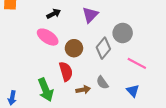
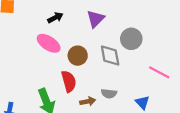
gray diamond: (103, 48) -> (110, 56), turned -50
pink line: (137, 63) -> (159, 72), moved
gray semicircle: (102, 83) -> (109, 94), turned -48

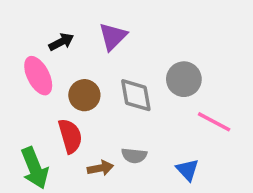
black arrow: (55, 18) -> (61, 42), moved
gray circle: (131, 39) -> (184, 79), moved
pink ellipse: (49, 43) -> (38, 76), turned 30

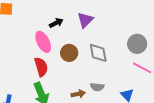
gray circle: (184, 79) -> (137, 44), moved
red semicircle: (70, 136) -> (41, 67), moved

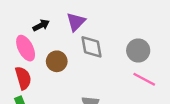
gray diamond: (98, 53) -> (91, 47), moved

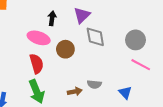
black arrow: (41, 25) -> (52, 18), turned -56
pink ellipse: (26, 48) -> (39, 38), turned -45

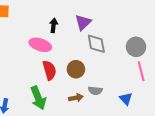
brown circle: (65, 49) -> (76, 69), moved
red semicircle: (37, 64) -> (49, 70), moved
pink line: (141, 65) -> (141, 71), turned 48

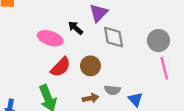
black arrow: (54, 25) -> (76, 28), moved, turned -56
red semicircle: (49, 70) -> (61, 67), turned 60
blue triangle: (126, 99) -> (135, 99), moved

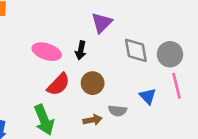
black arrow: (76, 28) -> (81, 50), moved, turned -119
gray diamond: (114, 37) -> (136, 50), moved
blue triangle: (135, 99) -> (148, 96), moved

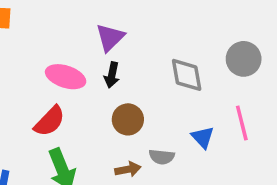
purple triangle: (102, 23) -> (110, 38), moved
gray circle: (170, 54) -> (244, 59), moved
red semicircle: (58, 84) -> (50, 121), moved

